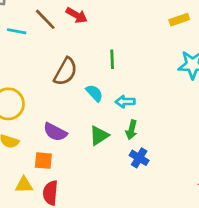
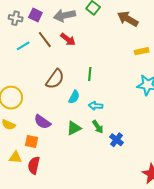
cyan line: (17, 31) -> (23, 46), turned -48
cyan semicircle: (94, 93) -> (74, 97), turned 64
green arrow: (131, 130) -> (98, 127), turned -56
blue cross: (139, 158) -> (117, 140), moved

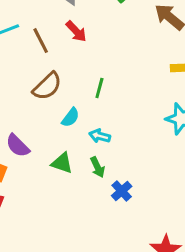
brown line: (45, 40) -> (41, 41), moved
green triangle: (74, 128) -> (62, 163), turned 35

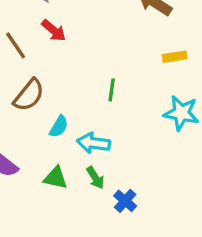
green line: (99, 88) -> (112, 90), moved
cyan arrow: (100, 136) -> (94, 143), size x1.4

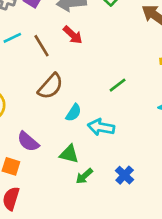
green line: (112, 90) -> (118, 85), turned 42
green arrow: (95, 178) -> (84, 176), moved, turned 78

